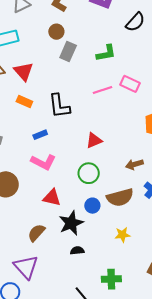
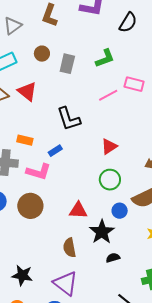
brown circle: (56, 32) -> (42, 54), moved
orange rectangle: (24, 102) -> (25, 140), moved
pink L-shape: (43, 162) -> (39, 172), moved
brown semicircle: (36, 233) -> (69, 248), turned -42

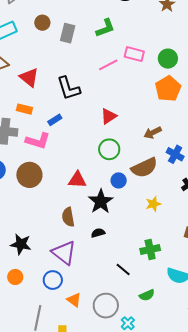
red triangle: (27, 91) -> (29, 77), moved
black semicircle: (113, 258) -> (98, 233), moved

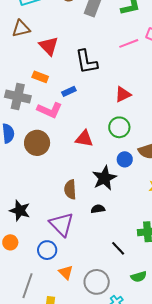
red triangle: (77, 180) -> (84, 139), moved

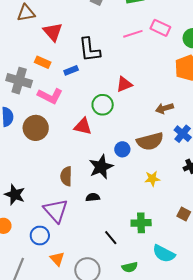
blue rectangle: (69, 91) -> (71, 70), moved
green circle: (119, 127) -> (103, 105), moved

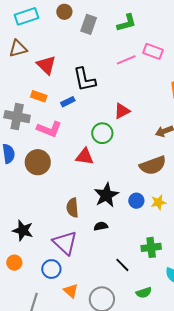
blue circle: (122, 149) -> (136, 201), moved

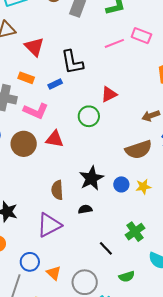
red triangle: (85, 156) -> (55, 139), moved
purple triangle: (65, 243) -> (49, 225), turned 48
green cross: (151, 247) -> (135, 232), turned -30
blue circle: (51, 269) -> (30, 262), moved

